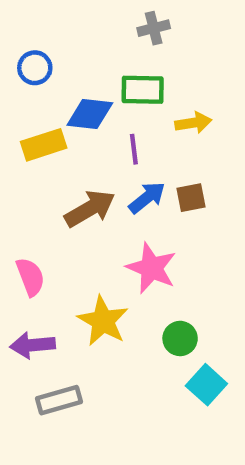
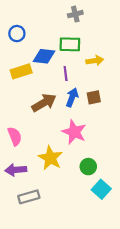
blue arrow: (147, 198) -> (72, 97), turned -30

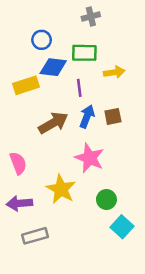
blue circle: (17, 34) -> (42, 40), moved

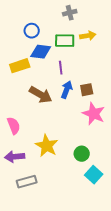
yellow arrow: (114, 72) -> (88, 36), moved
brown arrow: (53, 123) -> (41, 95), turned 60
pink star: (90, 158) -> (94, 114), moved

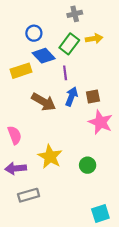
green rectangle: (65, 41) -> (69, 44), turned -54
blue diamond: (41, 52) -> (44, 56), turned 40
cyan square: (94, 175) -> (100, 213), moved, turned 30

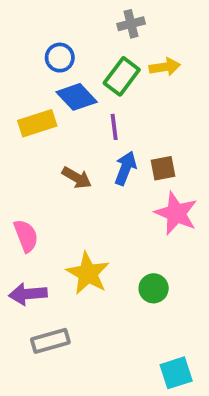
brown arrow: (44, 102) -> (77, 178), size x0.7

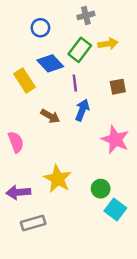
blue circle: (60, 58) -> (40, 28), moved
yellow rectangle: (37, 123) -> (24, 81), turned 75
brown square: (163, 168) -> (118, 87), moved
pink semicircle: (26, 236) -> (16, 142), moved
cyan square: (176, 373) -> (115, 210), moved, turned -35

